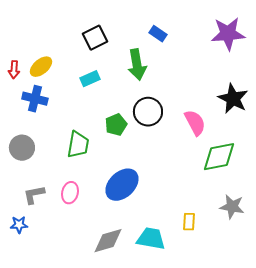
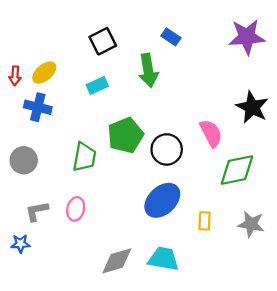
black circle: (148, 112) -> (167, 149), moved
green pentagon: (116, 125) -> (125, 135), size x1.5
blue ellipse: (122, 185) -> (162, 200), moved
yellow rectangle: (189, 222) -> (205, 221), moved

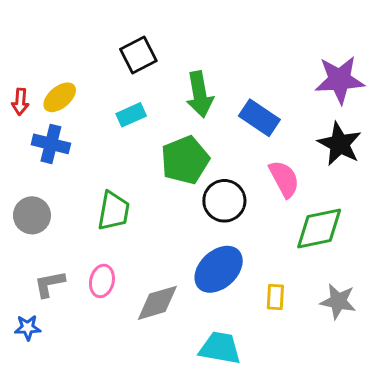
blue rectangle: (171, 37) -> (259, 118), moved, size x1.5
purple star: (247, 37) -> (340, 80), moved
green pentagon: (125, 135) -> (185, 160), moved
gray diamond: (117, 261) -> (157, 303), moved

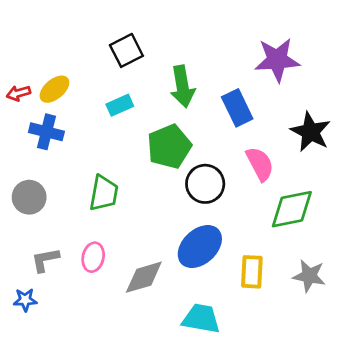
purple star: (340, 80) -> (277, 60), moved
red arrow: (20, 102) -> (18, 93), turned 70
blue rectangle: (259, 118) -> (237, 108), turned 30
yellow rectangle: (275, 297) -> (252, 272), size x1.4

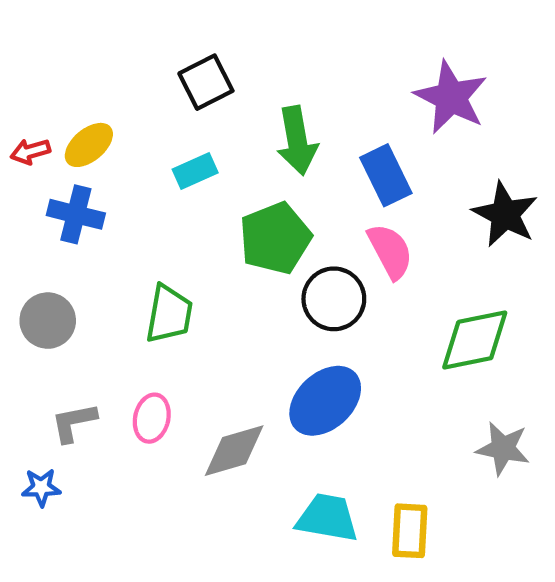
purple star: (277, 60) -> (451, 97), turned 30
pink semicircle: (260, 164) -> (390, 251), moved
yellow rectangle: (252, 272) -> (410, 531), moved

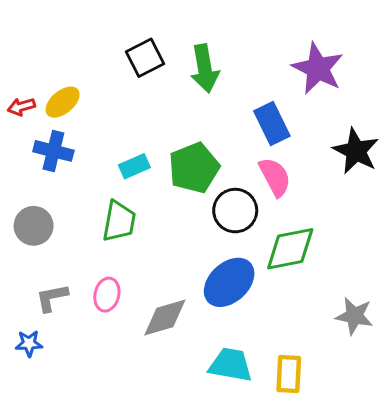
green arrow: (297, 141) -> (205, 68), moved
cyan rectangle: (195, 171) -> (134, 166), moved
green diamond: (475, 340) -> (290, 249), moved

